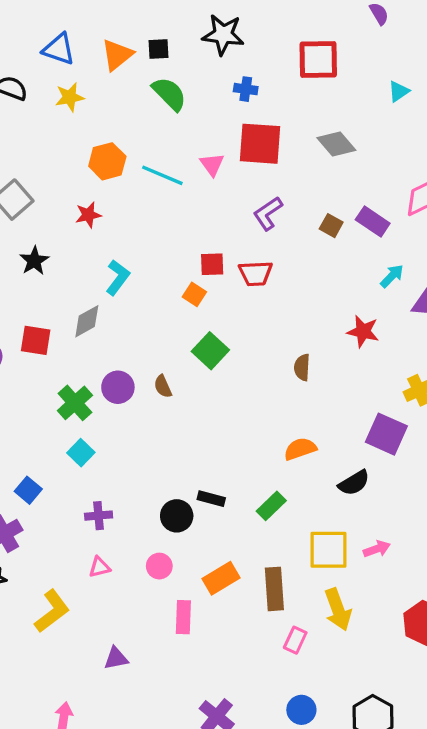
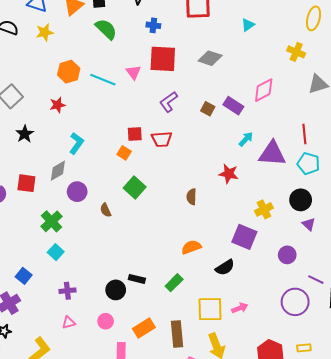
gray diamond: (336, 144) -> (210, 58), turned -30
purple circle: (118, 387) -> (77, 192), moved

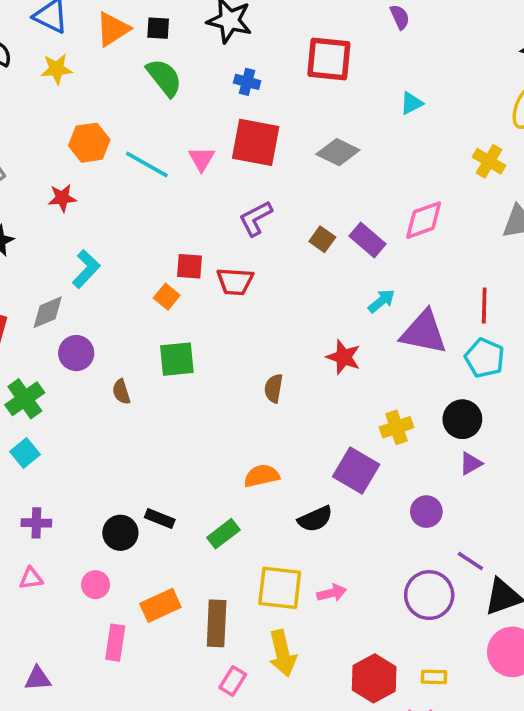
green square: (135, 187) -> (177, 359), turned 35
purple triangle: (309, 224) -> (471, 463), turned 40

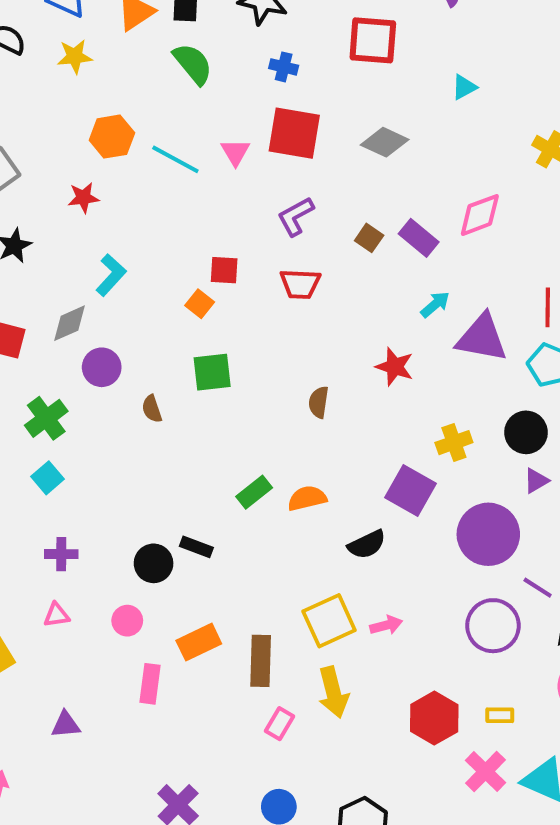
red trapezoid: (235, 282) -> (300, 284), moved
purple circle: (426, 512) -> (488, 534), size x1.8
green rectangle: (223, 534) -> (254, 492), moved
yellow square: (280, 588) -> (329, 621), turned -30

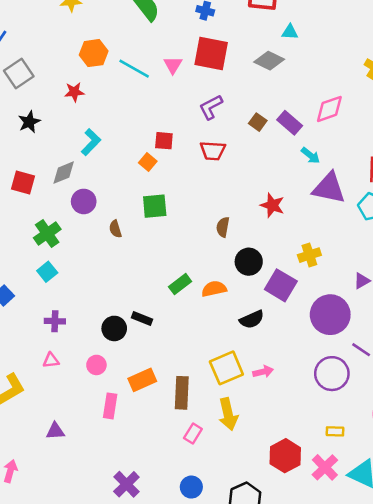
cyan triangle: (464, 87) -> (290, 32), moved, turned 30
cyan arrow: (435, 304) -> (311, 156), moved, turned 78
black circle: (526, 432) -> (249, 262), moved
red hexagon: (434, 718) -> (285, 456), moved

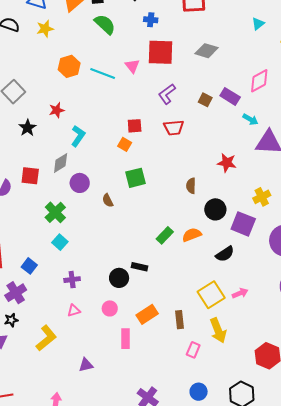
cyan triangle: (290, 32) -> (258, 24), moved, turned -32
red star: (74, 92) -> (57, 110), moved
brown rectangle: (182, 393) -> (179, 320), size x0.7

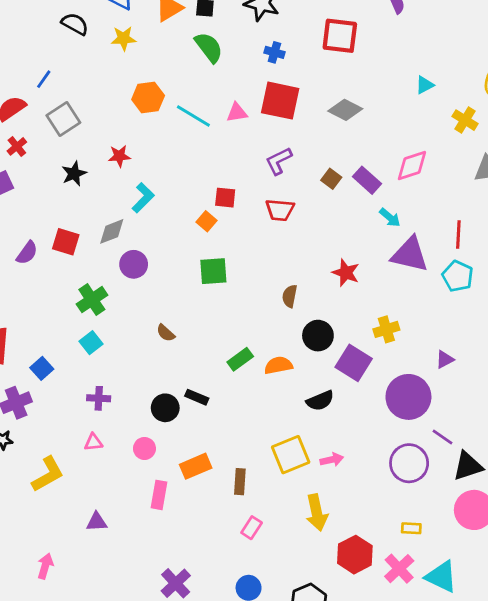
pink triangle: (132, 66) -> (237, 113), turned 49
brown semicircle: (108, 200) -> (166, 333), moved, turned -32
yellow arrow: (218, 330) -> (317, 513), moved

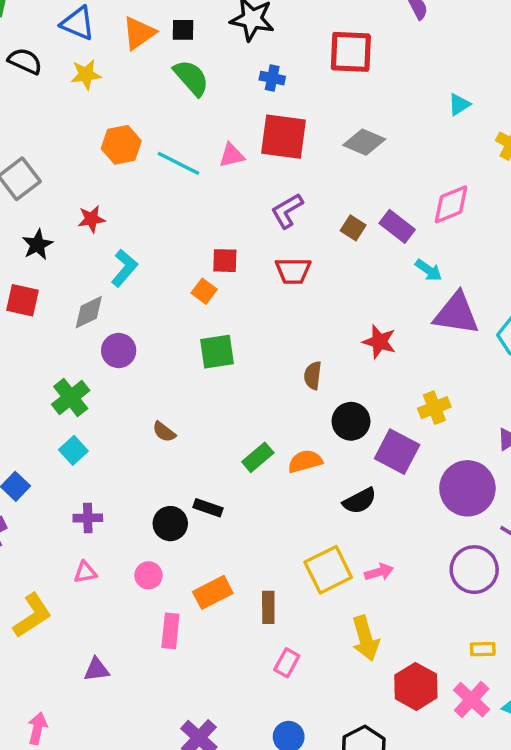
red square: (66, 242) -> (22, 300), moved

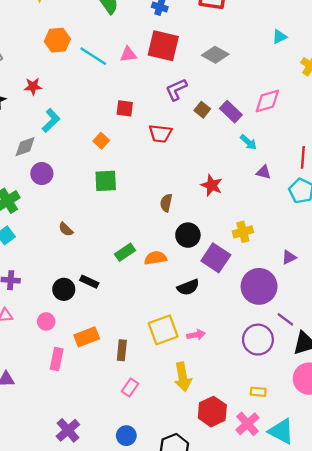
purple L-shape: (287, 211) -> (176, 90), moved
red square: (225, 261) -> (125, 108), moved
purple triangle: (456, 314) -> (264, 172), size x0.5

